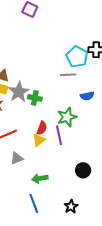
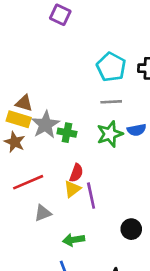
cyan pentagon: (77, 57) -> (111, 67), moved
green star: (67, 117) -> (110, 134), moved
purple line: (59, 135) -> (91, 196), moved

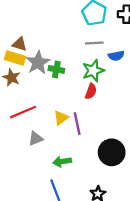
blue semicircle: (137, 130) -> (116, 56), moved
red semicircle: (76, 173) -> (91, 91), moved
black circle: (131, 229) -> (112, 152), size x1.5

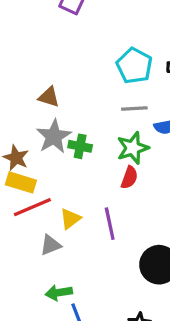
brown triangle: (20, 44) -> (49, 97), moved
yellow rectangle: (15, 58) -> (21, 182), moved
yellow triangle: (61, 118) -> (70, 219), moved
green arrow: (62, 162) -> (59, 293), moved

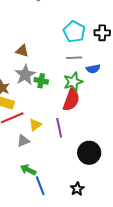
red semicircle: (129, 178) -> (71, 100), size x1.6
green arrow: (59, 293) -> (28, 170), turned 35

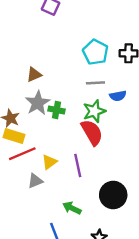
brown triangle: (22, 51) -> (34, 75), turned -40
red semicircle: (71, 100) -> (92, 132), turned -50
green arrow: (28, 170) -> (72, 208), moved

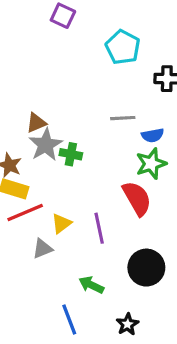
cyan pentagon: (95, 52) -> (123, 47), moved
brown triangle: (34, 75) -> (36, 123), moved
green star: (94, 111) -> (151, 164), moved
red semicircle: (92, 132) -> (137, 198), moved

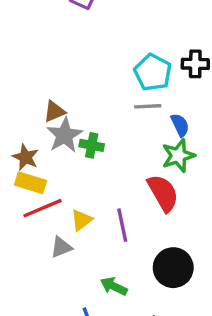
cyan pentagon: (123, 47) -> (153, 72), moved
blue semicircle: (153, 135) -> (180, 125), turned -105

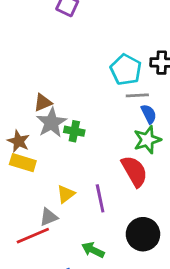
gray line: (148, 106) -> (137, 95), moved
red line: (42, 208) -> (33, 236), moved

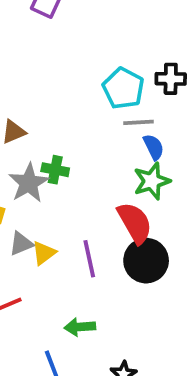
gray star: (51, 123) -> (29, 183), moved
gray triangle: (49, 217) -> (21, 244), moved
black circle: (143, 234) -> (146, 261), moved
green arrow: (93, 250) -> (80, 327), turned -30

